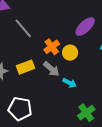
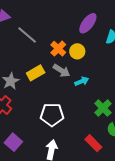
cyan arrow: (70, 83) -> (82, 81), turned -40
white pentagon: (20, 109) -> (52, 115), moved

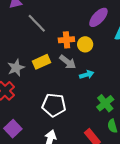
orange cross: (58, 49) -> (66, 40), turned 35

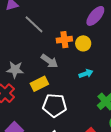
yellow rectangle: (42, 62) -> (39, 84), moved
gray arrow: (68, 62) -> (49, 61), moved
gray star: (16, 68) -> (15, 70), turned 30

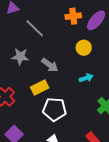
orange cross: (64, 40) -> (73, 16), moved
gray star: (15, 70) -> (20, 57), moved

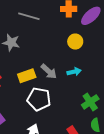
gray line: (35, 28) -> (29, 16), turned -35
gray arrow: (50, 65) -> (49, 71), moved

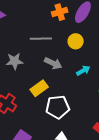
gray line: (29, 16) -> (41, 39), moved
gray arrow: (49, 71) -> (53, 63), moved

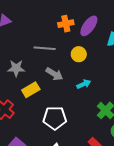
yellow rectangle: (39, 88) -> (31, 90), moved

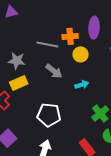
orange cross: (66, 24) -> (70, 36), moved
purple ellipse: (89, 26) -> (94, 28), turned -40
yellow rectangle: (31, 90) -> (19, 83), moved

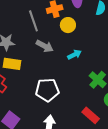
gray line: (47, 44) -> (33, 21), turned 70
yellow rectangle: (19, 83) -> (12, 64), turned 42

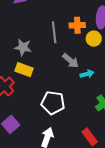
yellow circle: (68, 25) -> (94, 39), moved
gray arrow: (45, 46) -> (71, 61), moved

